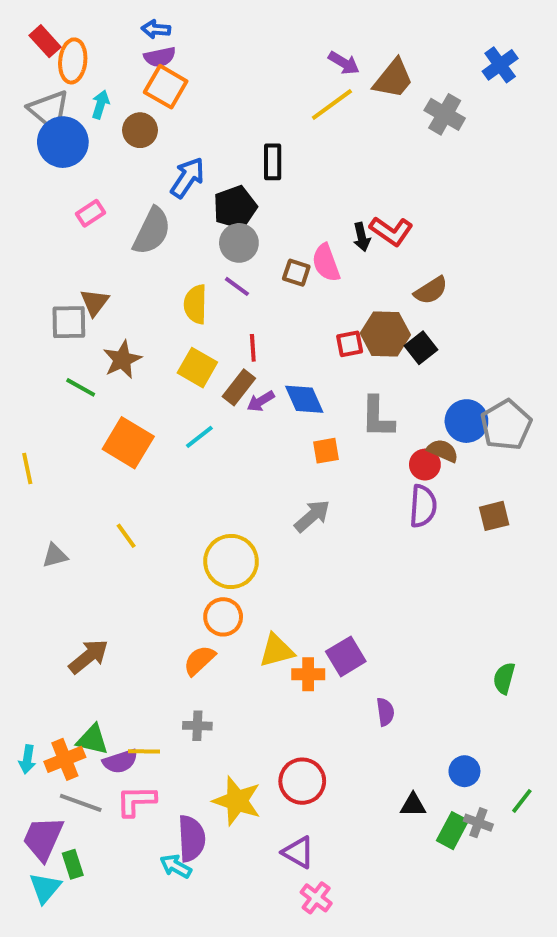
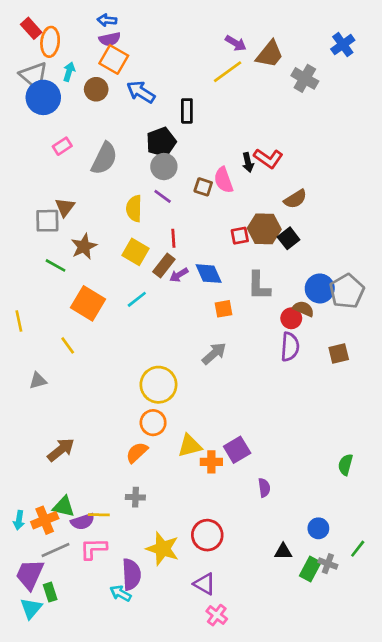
blue arrow: (187, 178) -> (141, 92), moved, turned -92
yellow line: (126, 536) -> (68, 345), moved
gray line: (81, 803) -> (55, 550), turned -44

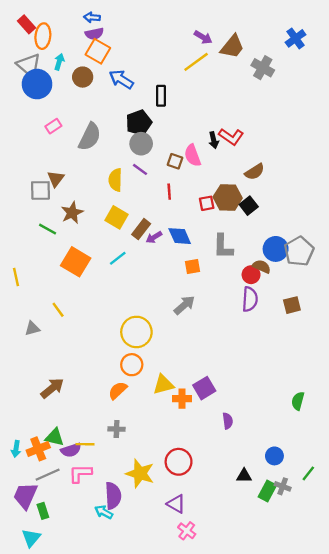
red line: (173, 238) -> (169, 192), moved
yellow line: (68, 345) -> (58, 310), moved
cyan triangle: (31, 608) -> (31, 538), moved

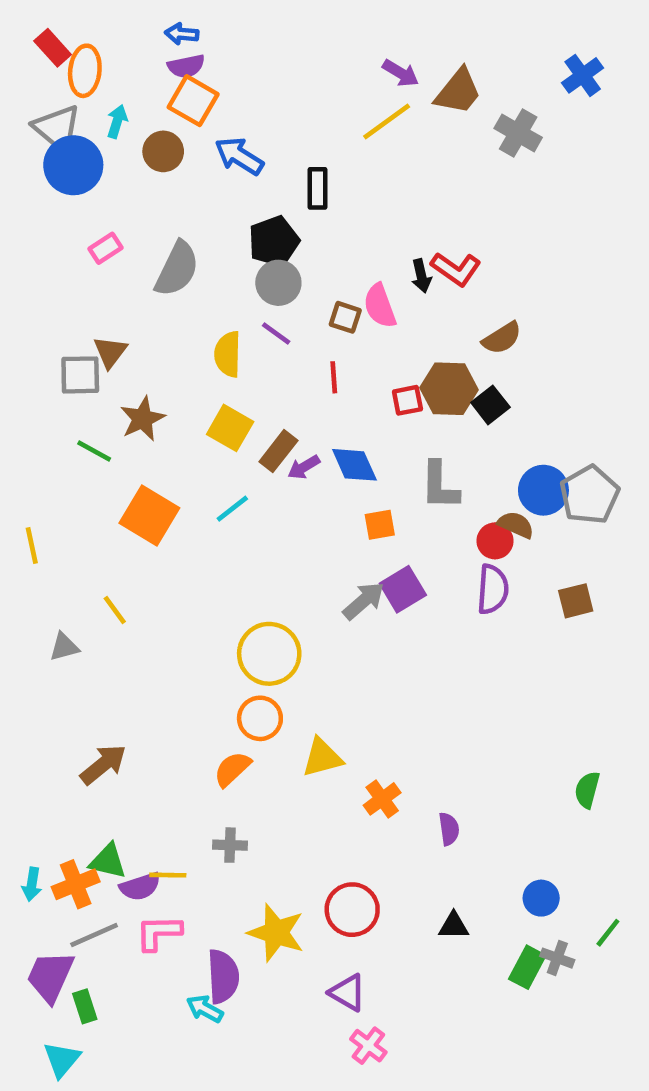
purple square: (204, 388) -> (403, 589), moved
orange cross: (182, 399) -> (382, 799), moved, turned -36
black triangle: (244, 476) -> (454, 926), moved

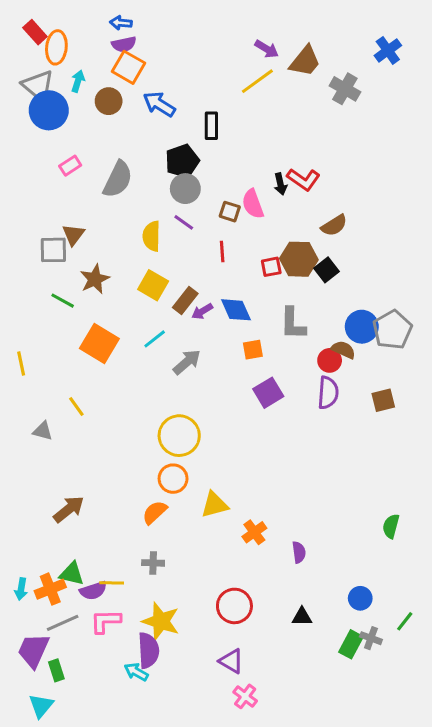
gray arrow: (364, 601) -> (187, 362), moved
gray triangle: (64, 647) -> (43, 431), turned 30
yellow star: (276, 933) -> (161, 621), moved

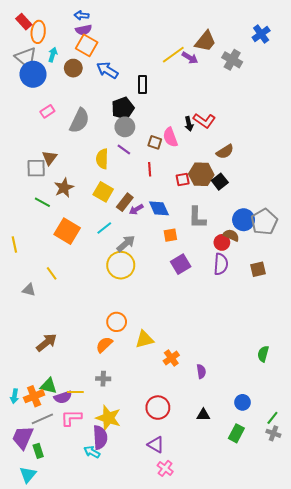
purple arrow: (267, 49) -> (190, 58), moved
yellow circle: (179, 436) -> (121, 265), moved
gray cross: (371, 638) -> (273, 433), moved

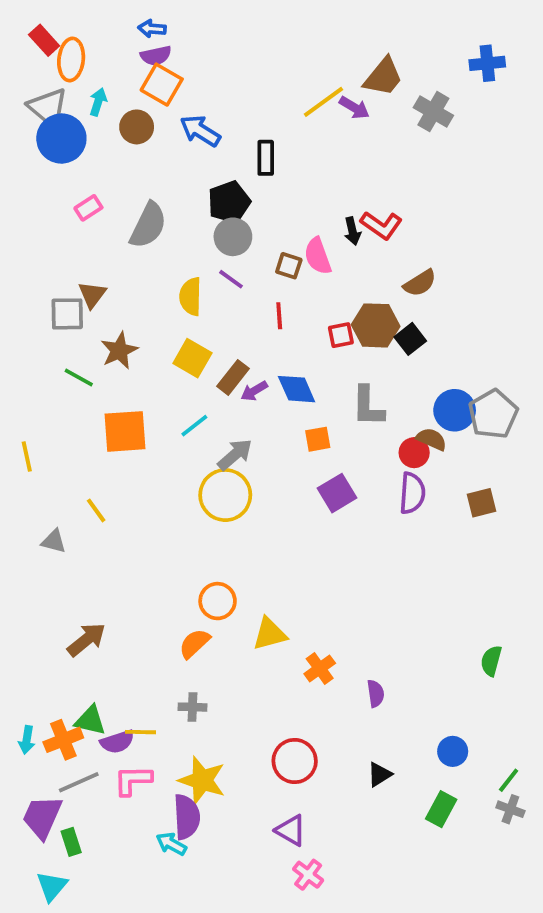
blue cross: (261, 34) -> (487, 63), turned 30
orange square: (67, 231) -> (125, 431), turned -35
black triangle: (203, 415) -> (379, 774), turned -32

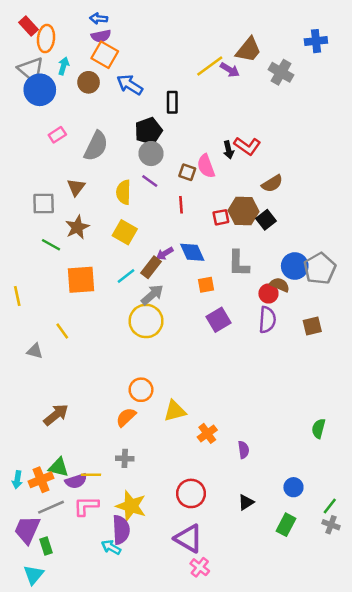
brown triangle: (92, 295) -> (76, 187), moved
brown rectangle: (233, 377) -> (151, 267), moved
purple triangle: (291, 830) -> (188, 538), size x1.4

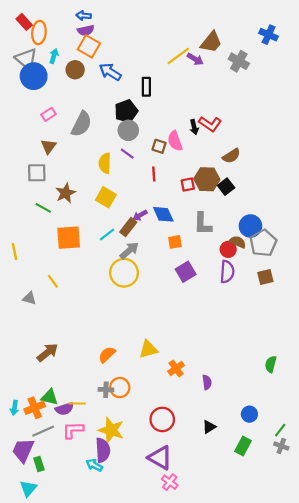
blue cross: (316, 41) -> (269, 35), turned 30
brown triangle: (76, 187) -> (49, 146), moved
gray pentagon: (320, 269) -> (263, 243), moved
orange circle: (141, 390) -> (120, 388), moved

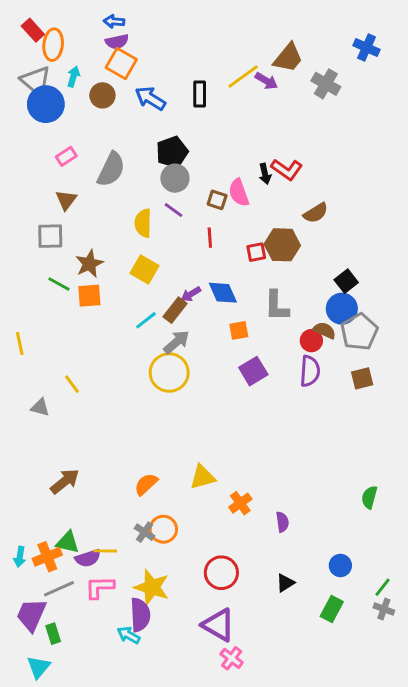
black rectangle: (146, 87) -> (200, 94), moved
black square: (226, 187) -> (346, 281), moved
orange square: (69, 238) -> (89, 296), moved, size x0.7
gray cross: (106, 390) -> (145, 532), turned 32

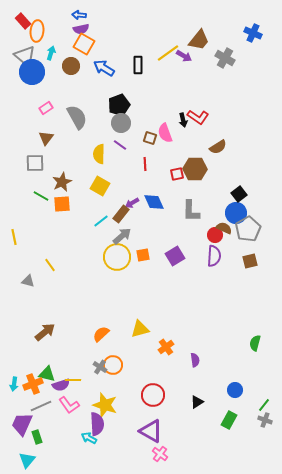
gray semicircle: (111, 169) -> (77, 117), turned -55
orange square: (239, 330) -> (143, 255), moved
pink L-shape: (100, 587) -> (69, 405), turned -125

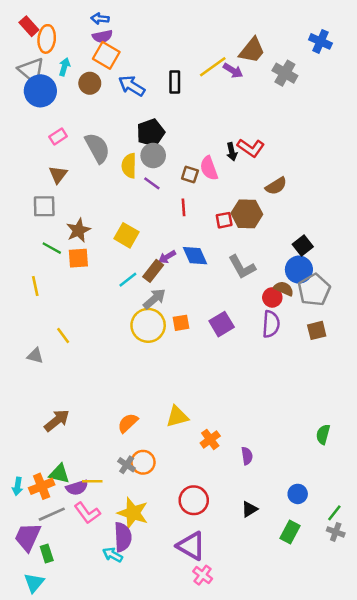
yellow semicircle: (99, 154) -> (129, 166), moved
gray L-shape: (191, 211) -> (242, 267), turned -30
yellow line: (14, 237) -> (35, 286), moved

